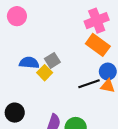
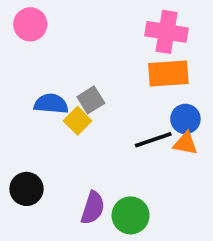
pink cross: (97, 21) -> (166, 32), turned 30
orange rectangle: (98, 45) -> (168, 74), turned -40

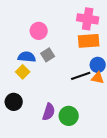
pink circle: (30, 24) -> (39, 31), moved
yellow square: (78, 121) -> (23, 72), moved

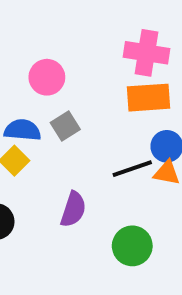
purple semicircle: (49, 112) -> (73, 209), moved
green circle: (69, 116) -> (132, 246), moved

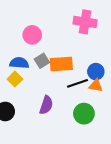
orange rectangle: (148, 98) -> (61, 64), moved
green circle: (132, 246) -> (84, 114), moved

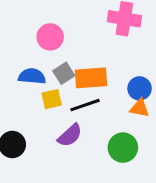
yellow square: (15, 79) -> (52, 99), moved, turned 32
black line: (77, 83) -> (85, 105), moved
purple semicircle: (46, 105) -> (70, 135), turned 30

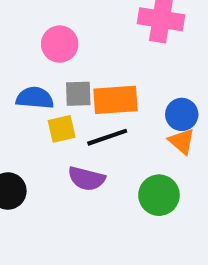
gray square: (64, 73) -> (78, 94), turned 30
orange triangle: (140, 108) -> (182, 141), turned 30
purple semicircle: (70, 135) -> (87, 179), turned 56

